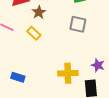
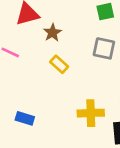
yellow rectangle: (34, 33) -> (59, 64), moved

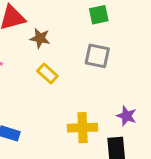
brown star: (52, 33) -> (40, 38), turned -30

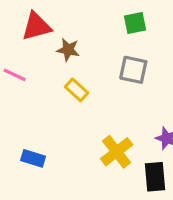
yellow cross: (83, 128) -> (117, 152), turned -36

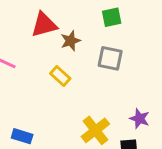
red triangle: (36, 26) -> (44, 25), moved
brown star: (68, 50) -> (71, 41), moved, turned -30

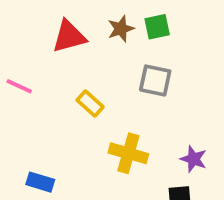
brown star: (71, 41) -> (121, 29), moved
yellow cross: (95, 130) -> (128, 153), moved, turned -36

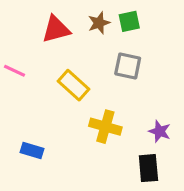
yellow rectangle: (90, 103) -> (73, 85), size x1.4

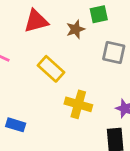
brown star: (99, 23) -> (76, 29), moved
gray square: (128, 66) -> (114, 52), moved

